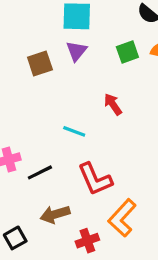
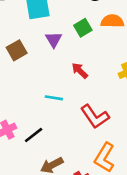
purple triangle: (76, 51) -> (54, 39), moved
red L-shape: (95, 179) -> (95, 117), moved

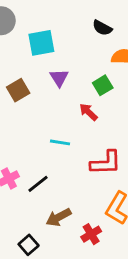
green square: (83, 28) -> (103, 85), moved
red L-shape: (95, 117) -> (106, 163), turned -56

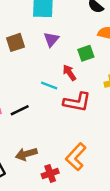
cyan line: (60, 142) -> (49, 85), moved
red L-shape: (106, 163) -> (77, 102), moved
black line: (38, 184) -> (20, 110), moved

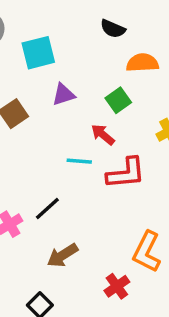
purple triangle: (51, 39) -> (63, 95), turned 49
brown arrow: (26, 154) -> (62, 255), moved

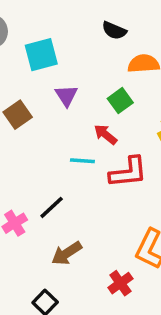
purple triangle: (63, 95) -> (66, 96), turned -45

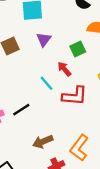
cyan line: (82, 161) -> (46, 83), turned 35
brown arrow: (67, 253) -> (43, 142), moved

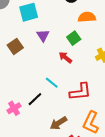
cyan line: (46, 83) -> (52, 83), moved
red L-shape: (75, 96) -> (80, 92), moved

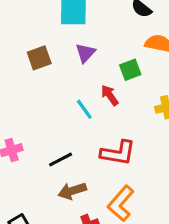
cyan line: (52, 83) -> (84, 109), moved
black line: (35, 99) -> (61, 160), moved

